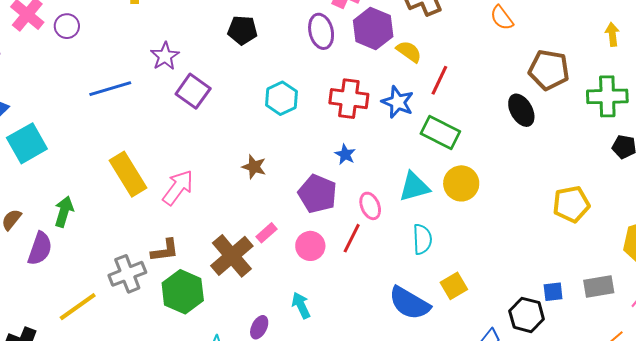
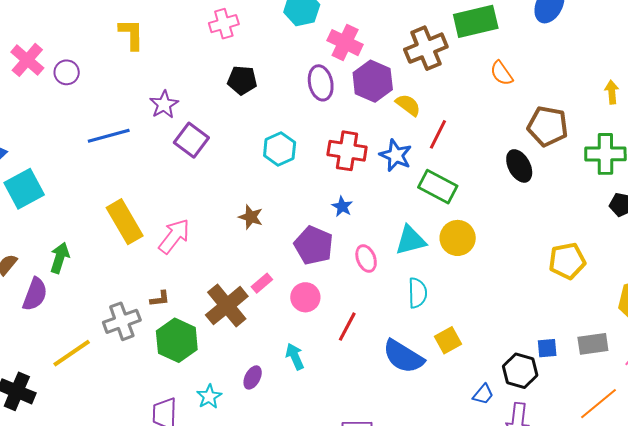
red line: (352, 238) -> (347, 327), moved
brown L-shape: (165, 250) -> (160, 299), size x0.7

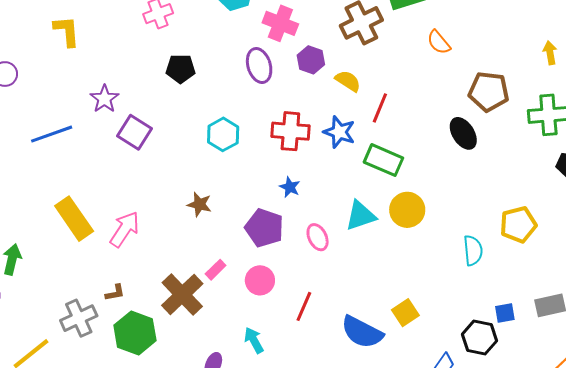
purple hexagon: (373, 81) -> (311, 60), size x0.7
cyan semicircle: (417, 293) -> (473, 250), moved

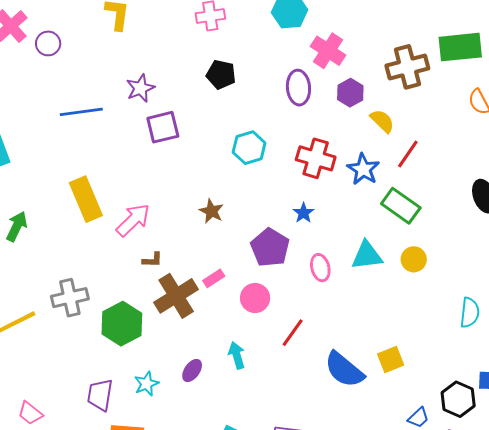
purple square: (134, 132) -> (163, 127), turned 32
yellow circle: (407, 210) -> (414, 259), size x0.7
brown L-shape: (115, 293) -> (152, 260), moved

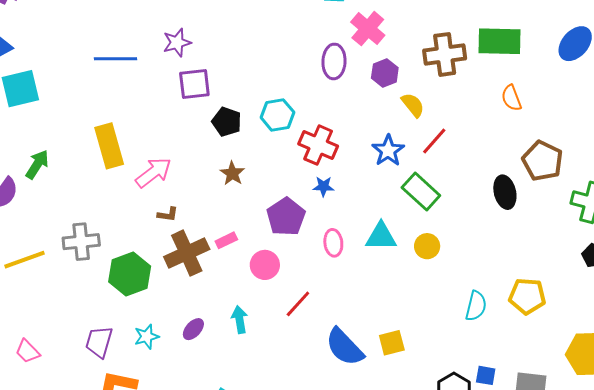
black pentagon: (221, 74) -> (227, 122), moved
red cross: (316, 158) -> (318, 145), moved
blue star: (303, 213) -> (323, 186), turned 30

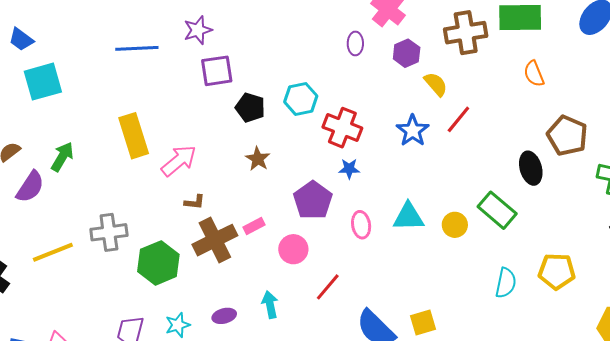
purple ellipse: (334, 61) -> (355, 43), size x0.7
green rectangle: (421, 191) -> (497, 210), moved
purple ellipse: (193, 329) -> (224, 316), turned 35

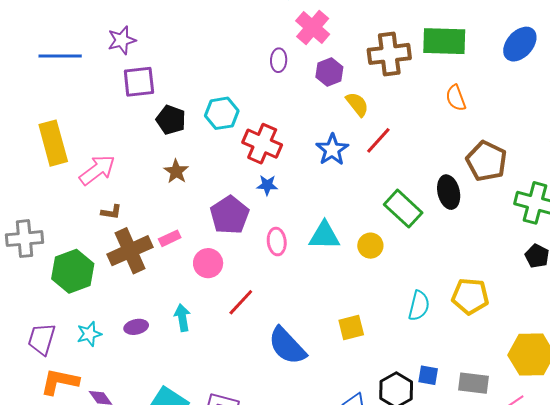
green rectangle: (497, 210) -> (403, 209), moved
yellow square: (423, 323) -> (351, 327), moved

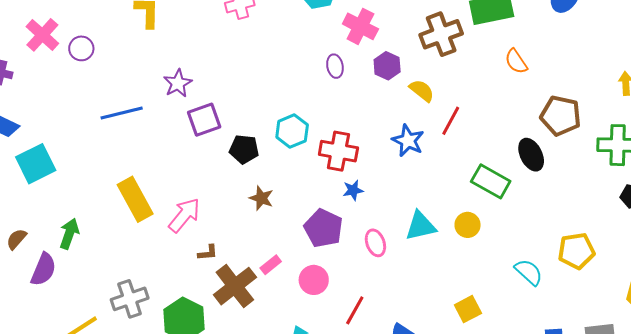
cyan semicircle: (419, 306) -> (529, 272), turned -48

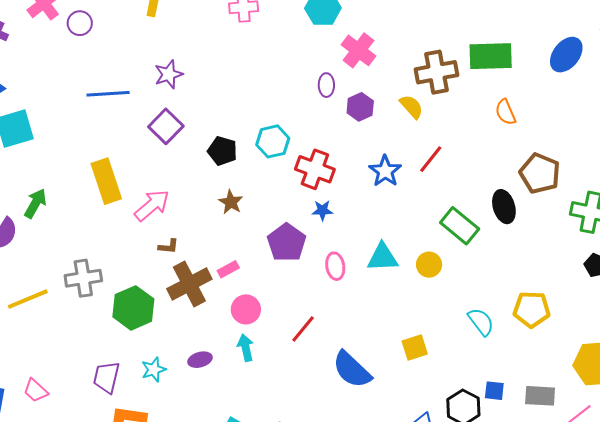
purple hexagon: (387, 66) -> (360, 107), moved
yellow semicircle: (422, 91) -> (412, 107), moved
purple square: (204, 120) -> (166, 126), moved, turned -36
pink circle: (314, 280) -> (246, 309), moved

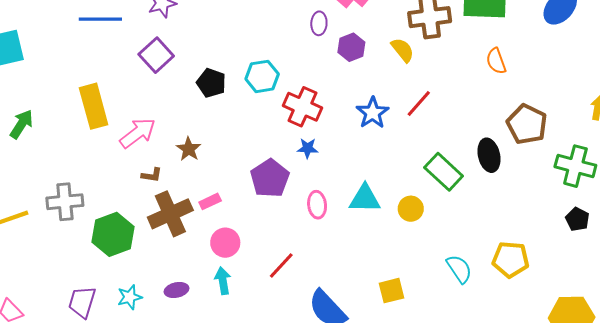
brown star: (231, 202) -> (189, 149), moved

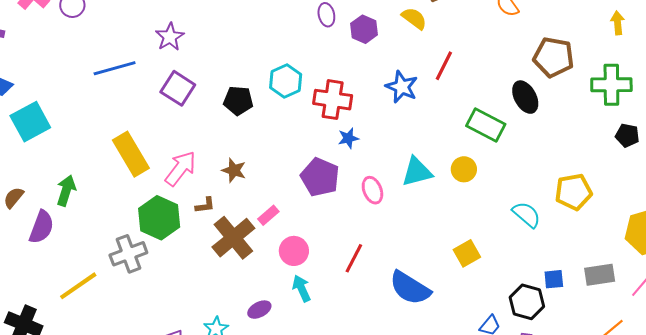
green hexagon: (113, 234) -> (159, 218), moved

